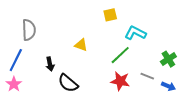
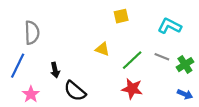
cyan L-shape: (135, 33) -> (170, 26), moved
yellow triangle: (81, 45) -> (102, 49), moved
gray line: (147, 76) -> (162, 57), moved
pink star: (14, 84) -> (31, 94), moved

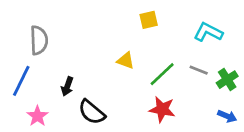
black arrow: (55, 70) -> (67, 86), turned 32

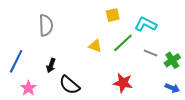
cyan L-shape: (208, 32) -> (146, 24), moved
gray semicircle: (39, 40) -> (46, 25), moved
green line: (162, 74) -> (123, 43), moved

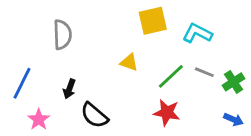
yellow square: (113, 15) -> (153, 21), size x1.5
green line: (123, 43) -> (171, 76), moved

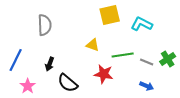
gray line: (204, 72) -> (147, 62), moved
green line: (171, 76) -> (123, 55), turned 35
red star: (167, 113) -> (104, 74), moved
blue arrow: (234, 119) -> (147, 86), moved

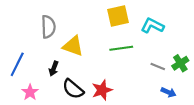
yellow triangle: (93, 45) -> (73, 46), moved, size x1.5
green line: (123, 55) -> (121, 48), moved
red star: (104, 74) -> (102, 90), moved, turned -30
blue arrow: (147, 86) -> (169, 92), moved

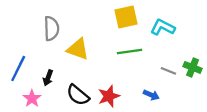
green cross: (180, 63) -> (193, 67), turned -35
black arrow: (54, 69) -> (48, 78), moved
blue arrow: (169, 92) -> (151, 95), moved

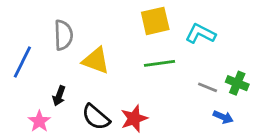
blue line: (18, 69) -> (22, 62), moved
blue arrow: (151, 95) -> (223, 117), moved

